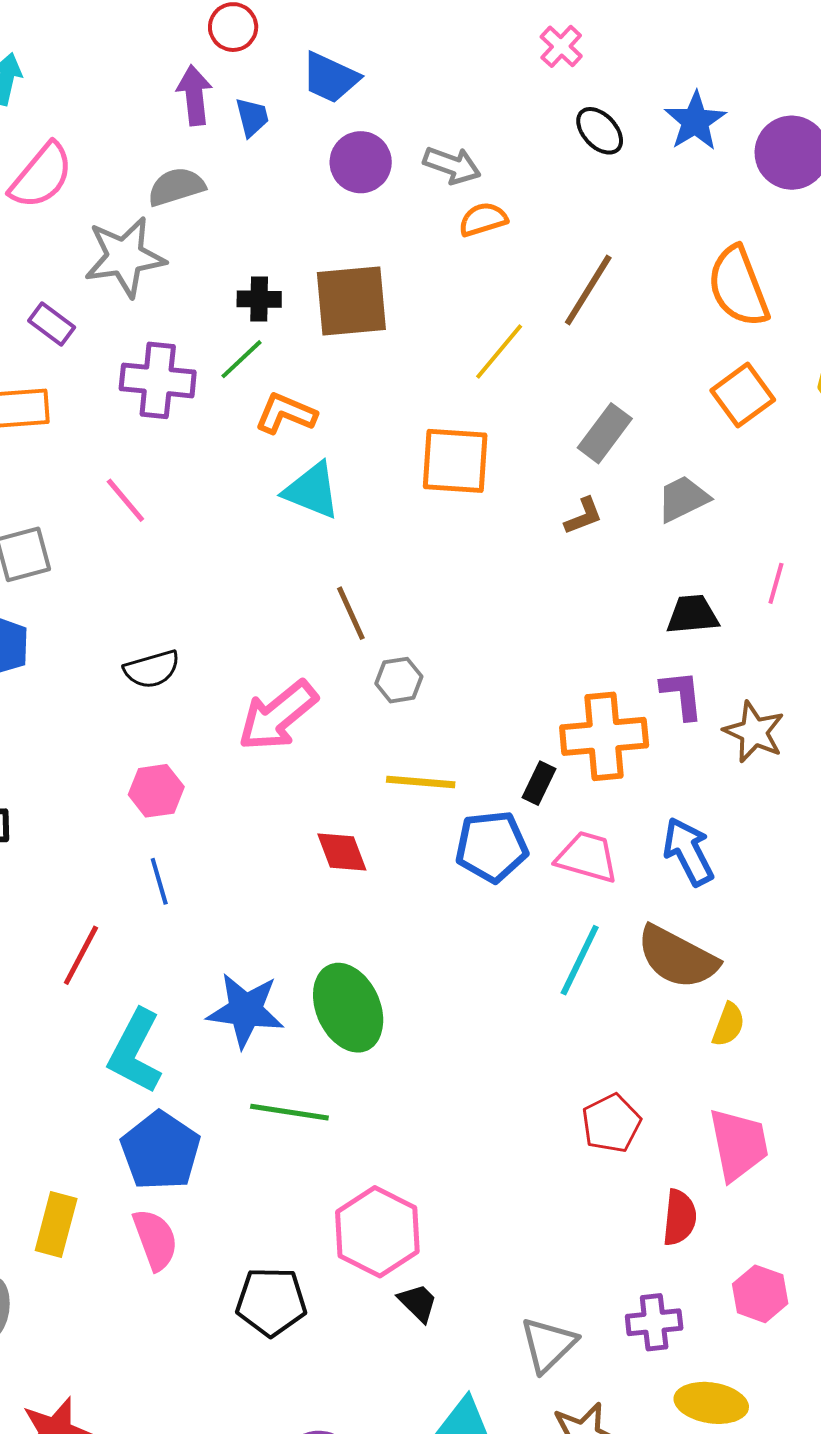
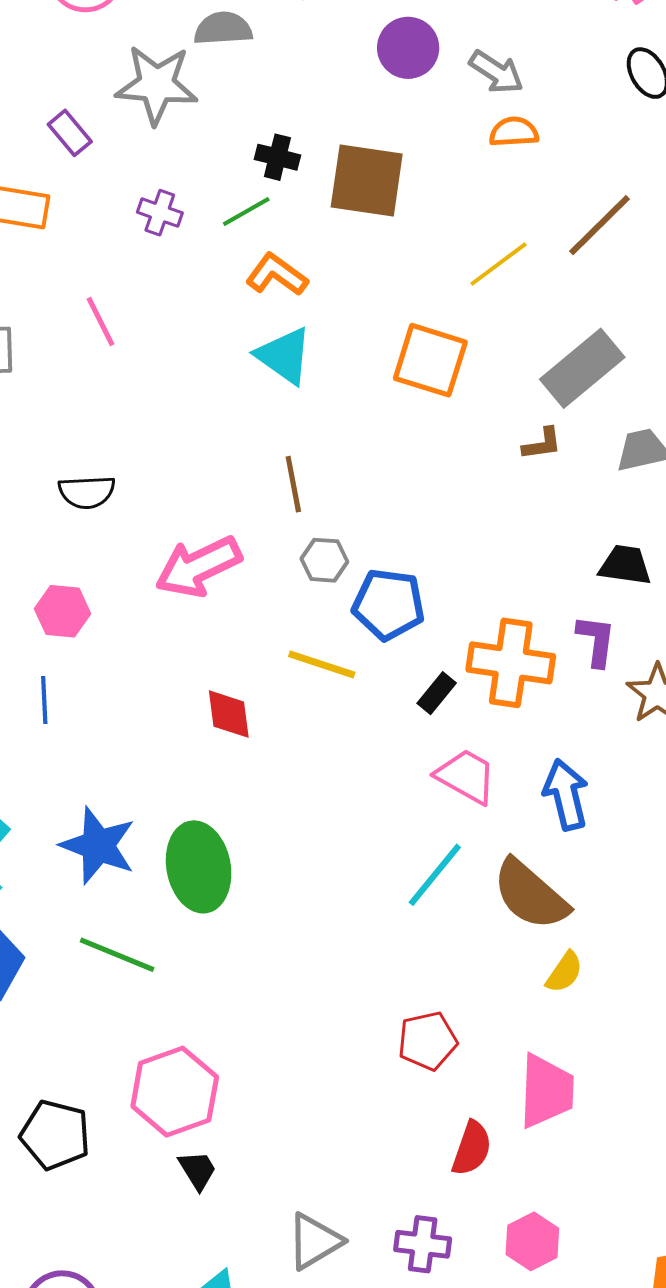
purple cross: (158, 380) -> (160, 213), size x0.6
gray rectangle: (605, 433) -> (582, 368), size x1.4
blue pentagon: (492, 847) -> (389, 604), moved

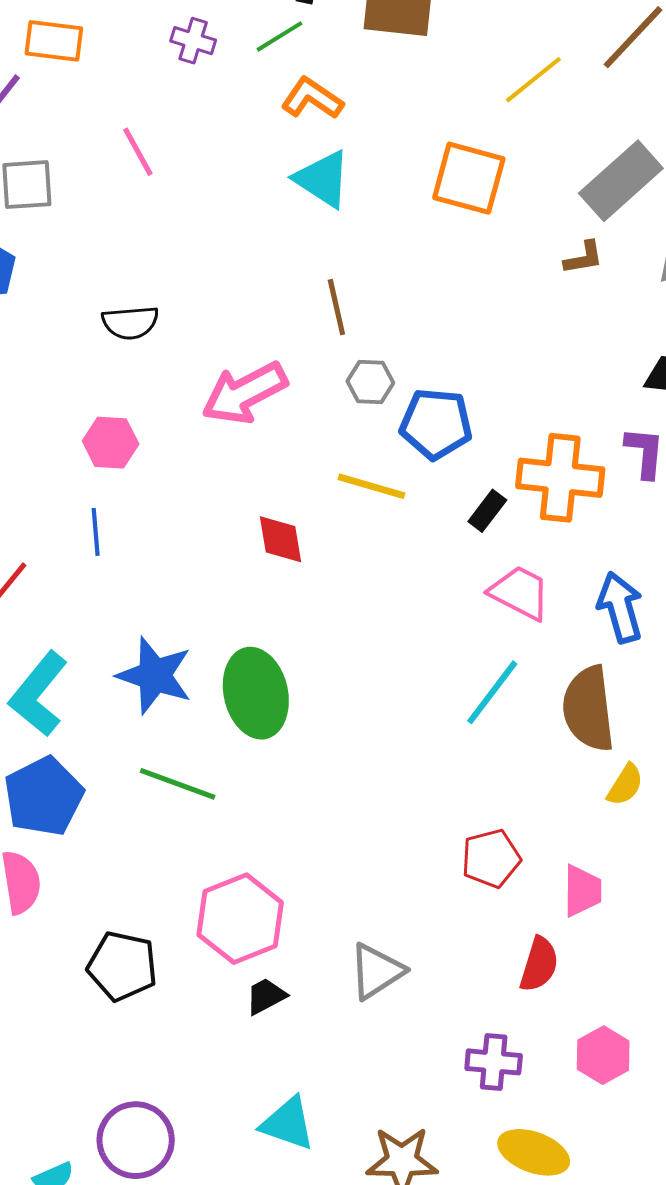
brown semicircle: (530, 895) -> (588, 709), turned 44
pink trapezoid: (546, 1091) -> (582, 891), moved, size x0.7
black trapezoid: (198, 1170) -> (266, 996), turned -84
gray triangle: (314, 1241) -> (376, 971), moved

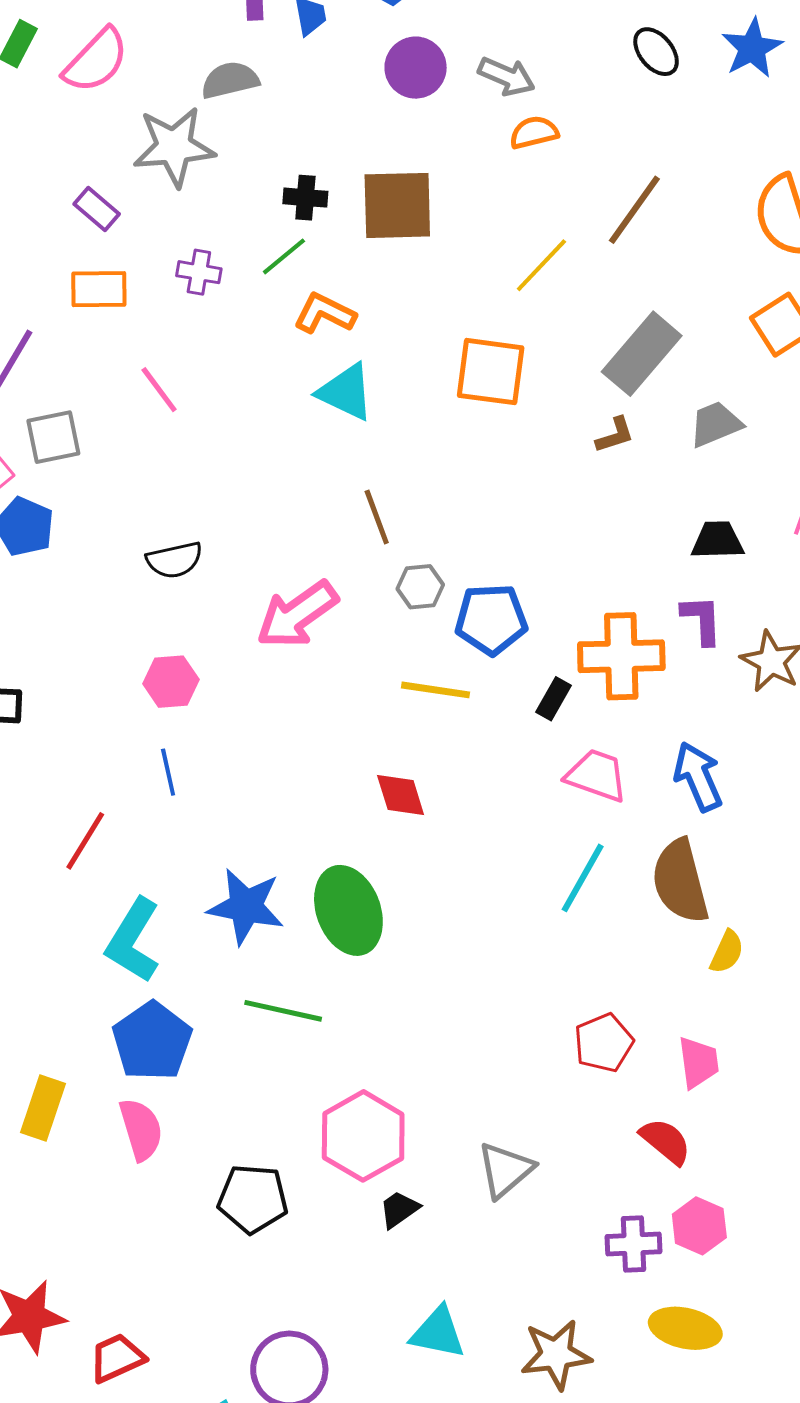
orange rectangle: (54, 41) -> (99, 289), moved
red diamond: (280, 539) -> (401, 795), moved
red semicircle: (539, 964) -> (666, 1141), turned -60
pink hexagon: (603, 1055) -> (699, 1226), moved

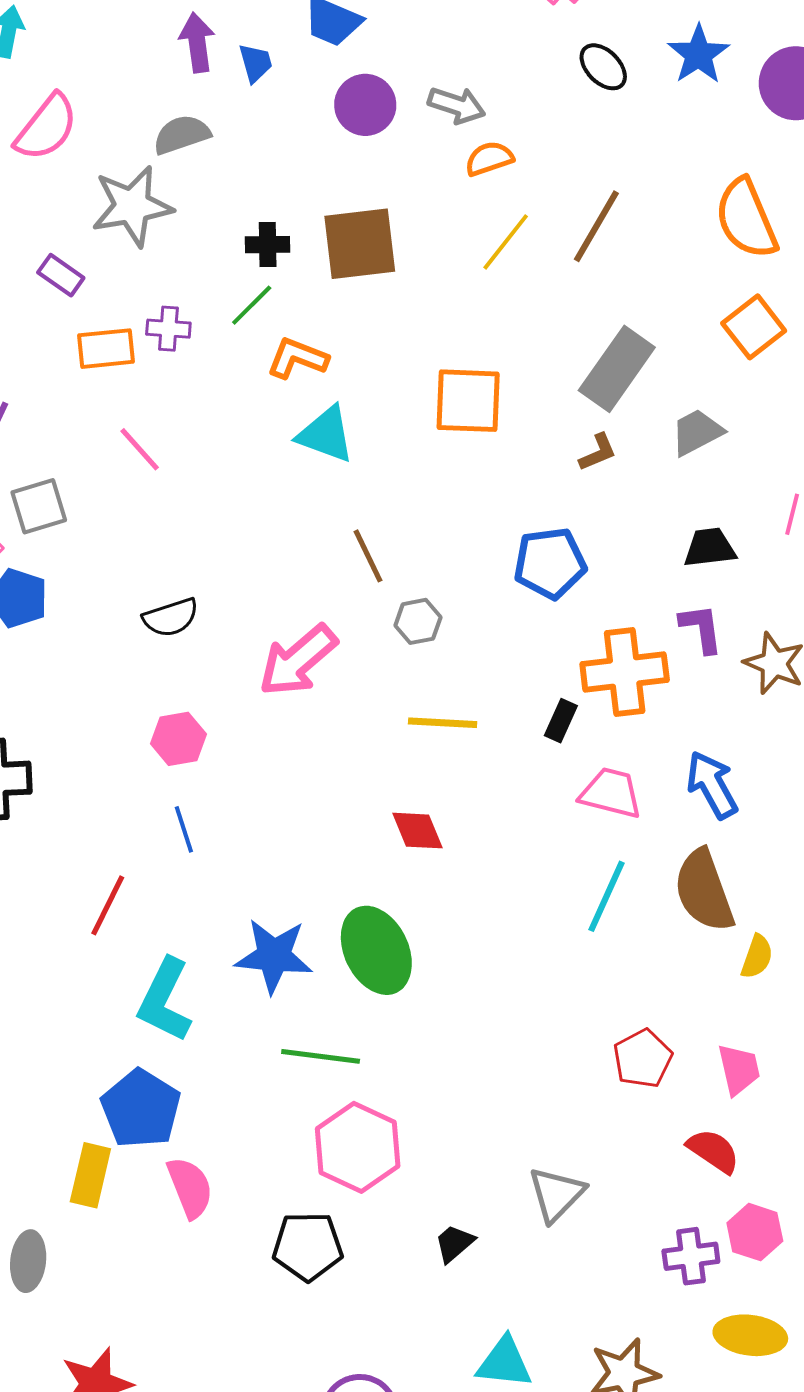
yellow line: (541, 265) -> (506, 242), moved
orange rectangle: (99, 289) -> (106, 349), moved
blue pentagon: (491, 619) -> (550, 563), moved
blue pentagon: (152, 1041) -> (141, 1109), moved
pink hexagon: (363, 1136) -> (358, 1147), moved

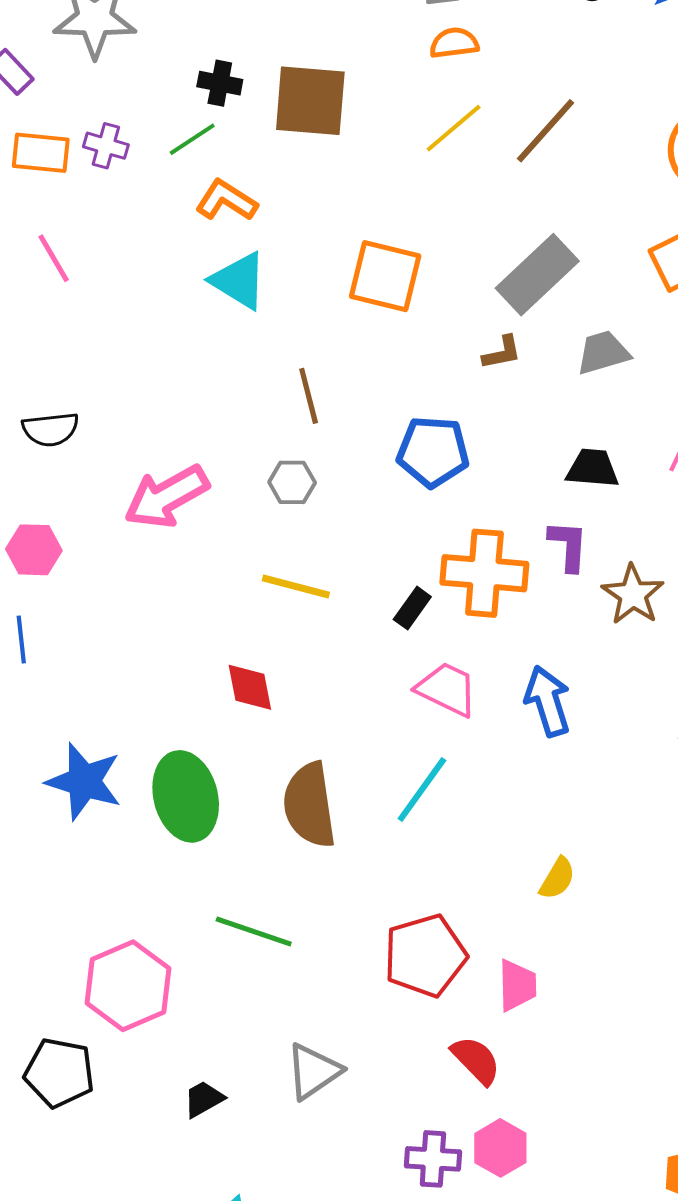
brown line: (368, 556) -> (309, 396), moved
brown semicircle: (704, 891) -> (309, 805), moved
green line: (321, 1056) -> (254, 931), moved
red pentagon: (643, 1059) -> (425, 956), size x1.4

